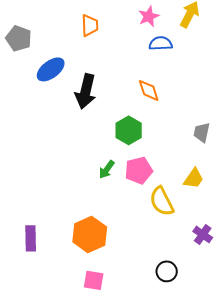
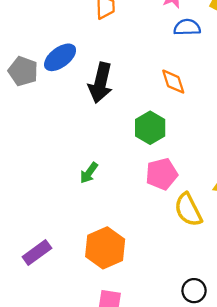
gray pentagon: (19, 38) -> (23, 71), moved
green arrow: (107, 169) -> (89, 173), moved
purple rectangle: (31, 238) -> (37, 252), turned 55

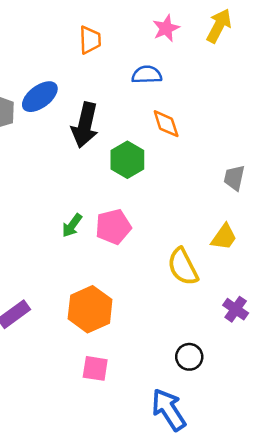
blue semicircle: (187, 27) -> (147, 75), moved
green hexagon: (150, 128) -> (127, 160), moved
pink pentagon: (162, 174) -> (113, 227), moved

